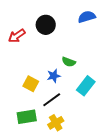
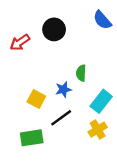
blue semicircle: (87, 17) -> (102, 20), turned -114
green semicircle: (69, 62) -> (81, 73), turned 72
yellow cross: (56, 123) -> (98, 130), moved

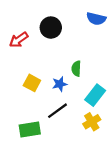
blue semicircle: (102, 20) -> (96, 19), turned -36
yellow square: (36, 99) -> (32, 83), moved

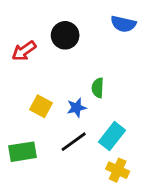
cyan rectangle: (95, 95) -> (112, 136), moved
yellow cross: (92, 122) -> (118, 170), moved, turned -35
green rectangle: (30, 129) -> (23, 152), moved

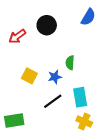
blue semicircle: (123, 24) -> (88, 17), turned -72
cyan rectangle: (112, 136) -> (80, 97), turned -48
green rectangle: (23, 152) -> (14, 121), moved

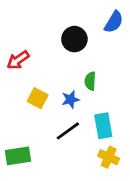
black circle: (47, 25) -> (74, 39), moved
red arrow: (17, 36) -> (18, 60), moved

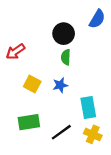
green semicircle: (90, 81) -> (66, 57), moved
black line: (68, 131) -> (61, 132), moved
green rectangle: (18, 156) -> (29, 122), moved

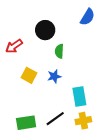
black circle: (64, 34) -> (45, 30), moved
green rectangle: (29, 122) -> (26, 123), moved
yellow cross: (93, 134) -> (83, 121), turned -35

